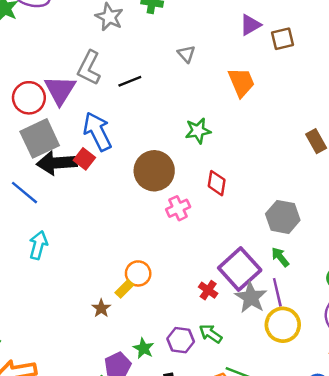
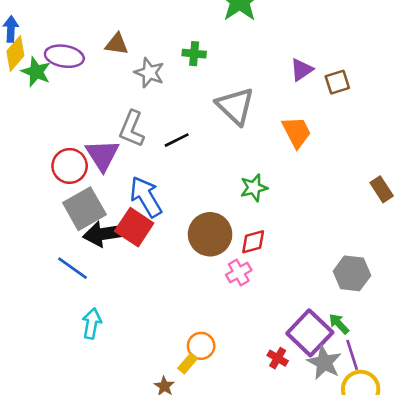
gray triangle: (186, 54) -> (235, 106), size x2.0
red square: (84, 159) -> (134, 227), size x1.6
red diamond: (217, 183) -> (253, 242), moved, turned 70
green arrow: (280, 257) -> (339, 324), moved

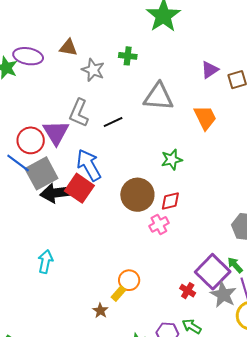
gray triangle: (235, 106) -> (158, 97), turned -40
blue line: (73, 268) -> (18, 163), moved

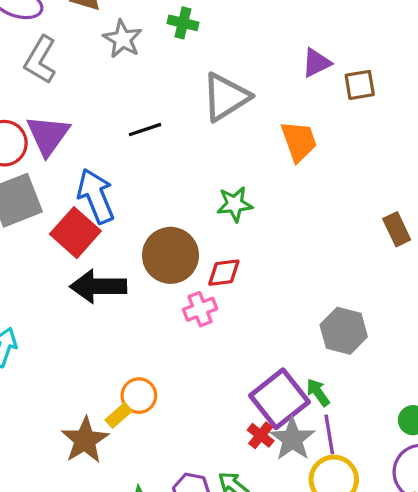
gray triangle: (158, 97) -> (226, 97), turned -44
gray L-shape: (79, 113) -> (40, 60), moved
black arrow: (57, 193) -> (98, 286), moved
red cross: (188, 291) -> (261, 435), moved
brown star: (100, 311) -> (85, 440), size x1.8

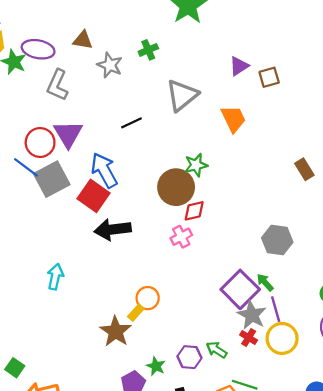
green cross: (183, 23) -> (148, 50), turned -30
brown circle: (170, 255) -> (176, 187), moved
red cross: (261, 435) -> (249, 338), moved

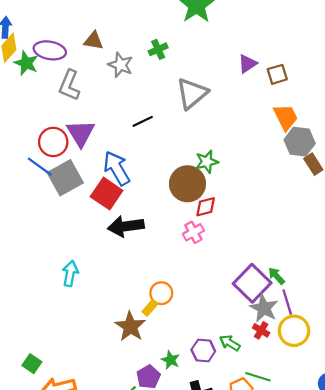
orange trapezoid: (233, 119) -> (286, 117), moved
gray hexagon: (277, 240) -> (300, 142), moved

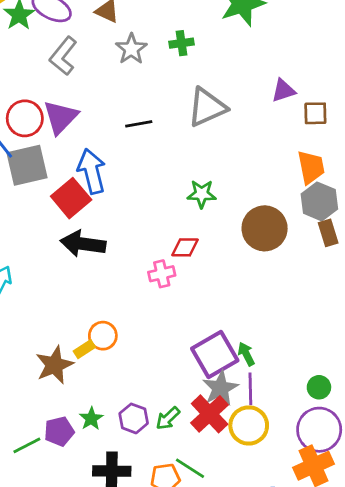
brown circle: (187, 184) -> (265, 228), moved
red cross: (261, 330) -> (210, 414), size x1.8
green arrow: (230, 343) -> (168, 418), turned -90

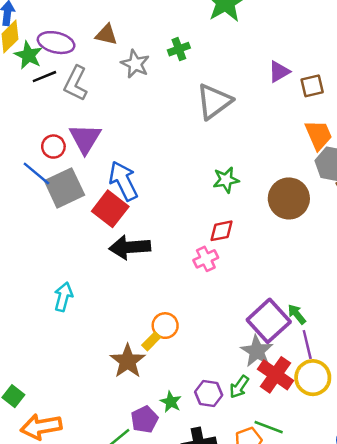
red circle: (25, 118) -> (53, 147), size x0.7
black line: (139, 124) -> (44, 77), moved
gray star: (220, 388) -> (257, 351), moved

